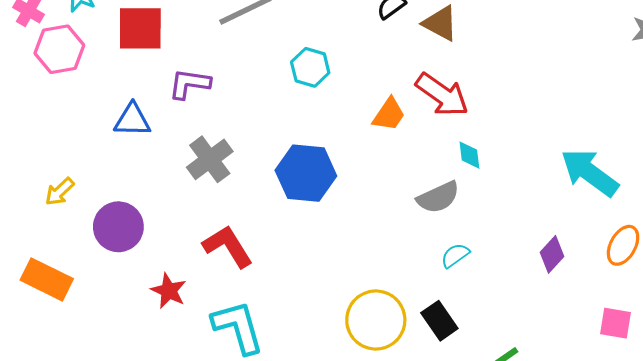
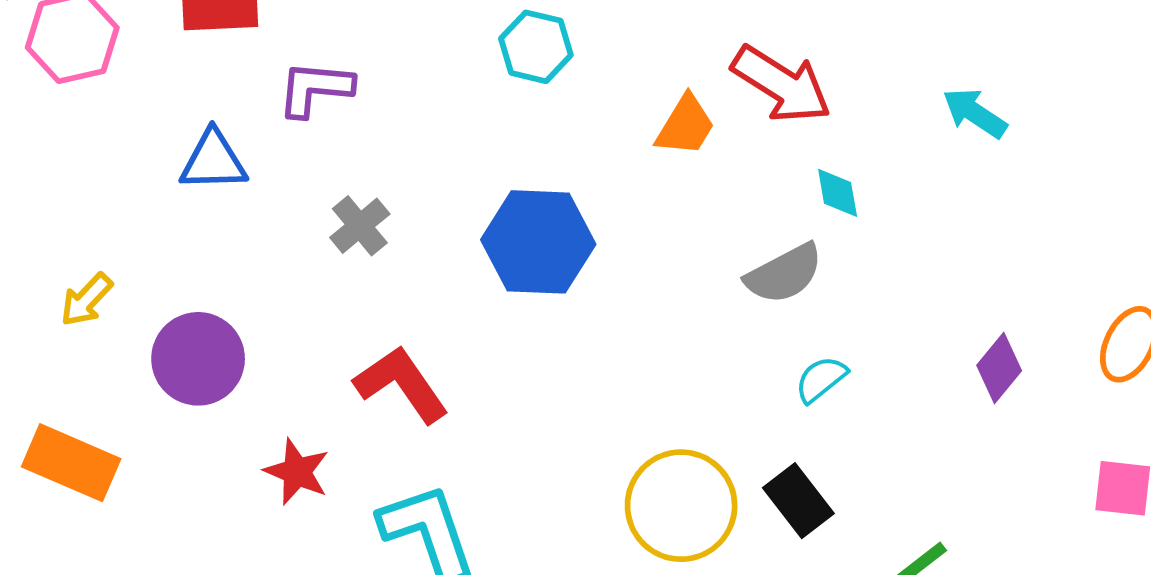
gray cross: (210, 159) -> (360, 226), size x0.7
cyan arrow: (590, 173) -> (975, 113), moved, size x0.6

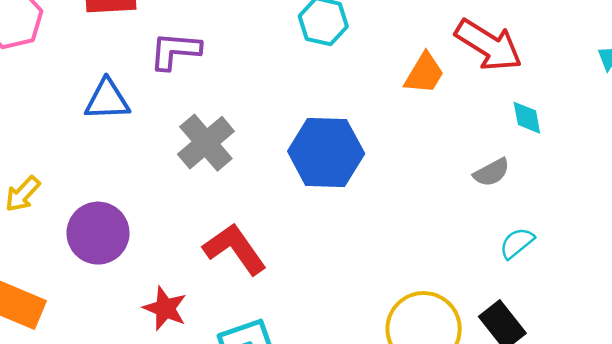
gray cross: (360, 226) -> (206, 143), size x1.4
gray semicircle: (784, 274) -> (492, 172), size x0.7

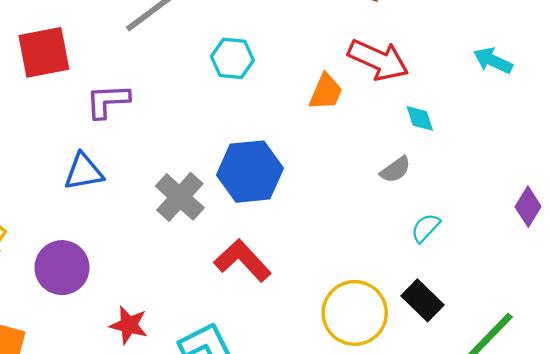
blue triangle: (107, 100) -> (84, 172), moved
gray cross: (206, 143) -> (180, 197), moved
red L-shape: (235, 249) -> (243, 260), moved

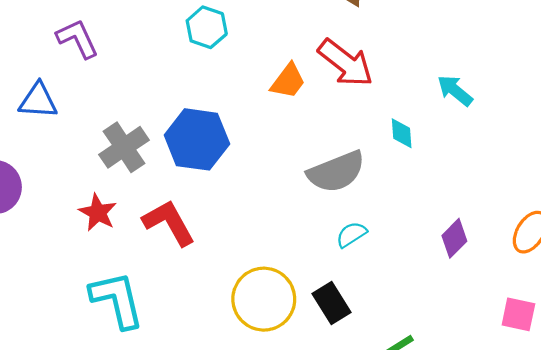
purple L-shape: (108, 101) -> (77, 39), turned 54
cyan diamond: (420, 118) -> (402, 133), moved
gray semicircle: (395, 170) -> (336, 172), size x1.8
red star: (129, 325) -> (98, 213), moved

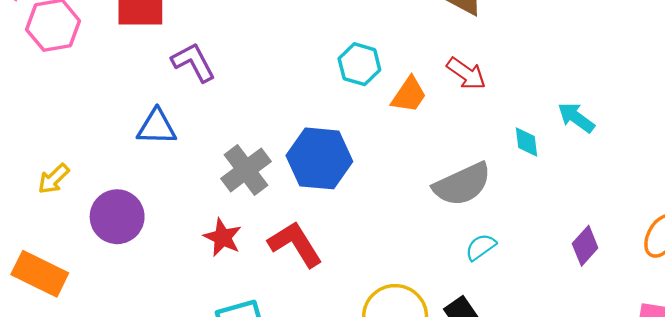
cyan hexagon: (207, 27) -> (359, 64), moved
red arrow: (346, 63) -> (466, 74), size x0.7
cyan arrow: (455, 90) -> (576, 118), moved

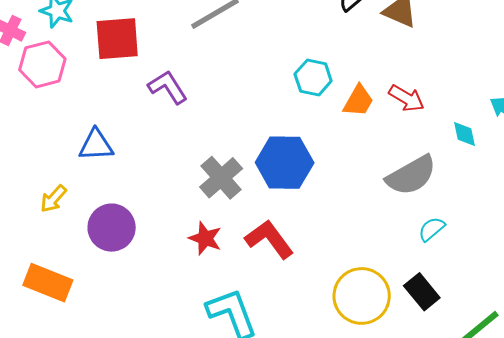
red arrow: (466, 74) -> (407, 98), moved
blue triangle: (157, 127) -> (96, 145), moved

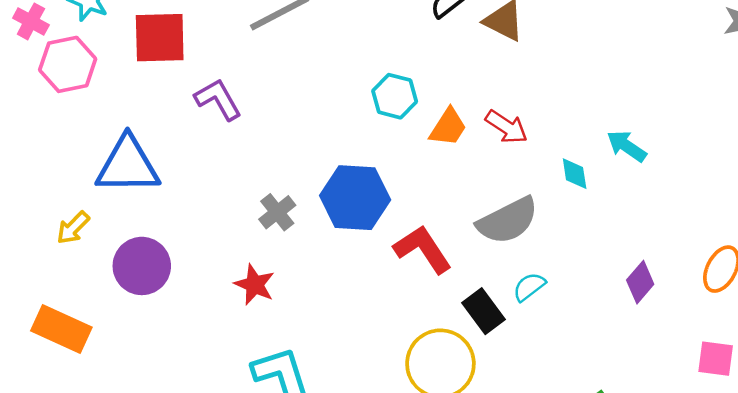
blue triangle: (96, 145) -> (128, 165), size x1.5
gray cross: (221, 178) -> (277, 212), size x0.7
red L-shape: (269, 239) -> (423, 249), moved
black rectangle: (422, 292) -> (484, 311), moved

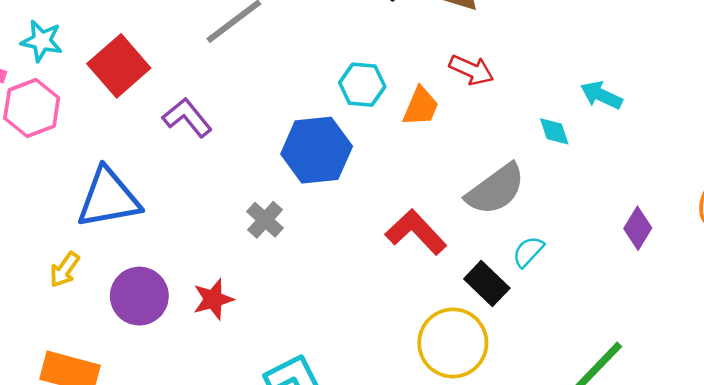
red square: (160, 38) -> (119, 66), turned -30
red arrow: (507, 127) -> (471, 70), moved
blue hexagon: (355, 198) -> (317, 150), moved
red star: (255, 285) -> (213, 299), moved, turned -30

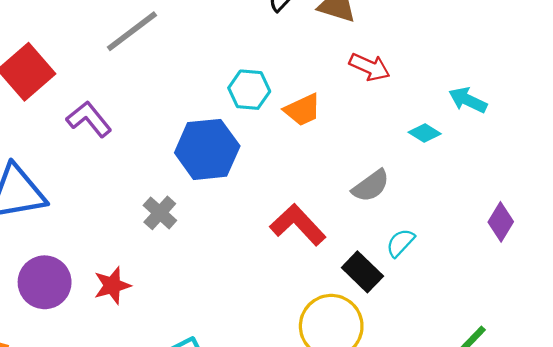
red arrow: (471, 70) -> (370, 67), moved
orange trapezoid: (421, 106) -> (303, 110), turned 42
cyan diamond: (554, 131) -> (425, 133), turned -40
gray semicircle: (496, 189) -> (371, 186), size x0.7

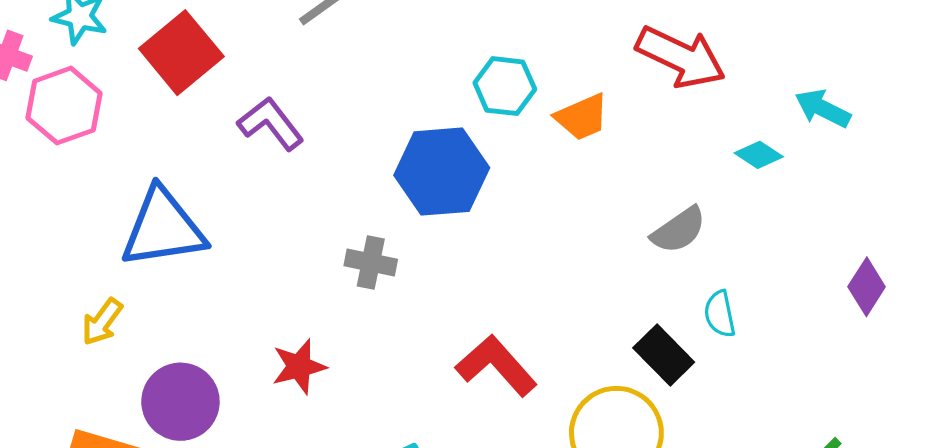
red arrow: (370, 67) -> (681, 57), size x1.5
gray cross: (160, 213) -> (371, 262), turned -32
red L-shape: (298, 225) -> (496, 366), moved
cyan semicircle: (400, 243) -> (720, 314), turned -56
purple circle: (45, 282) -> (180, 402), moved

